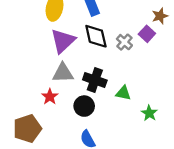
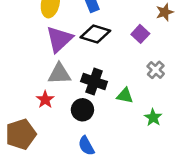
purple square: (147, 34) -> (140, 34), moved
black diamond: (96, 36) -> (95, 34), turned -60
gray cross: (124, 42) -> (156, 70), moved

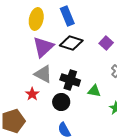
gray triangle: (59, 74) -> (43, 74), turned 30

